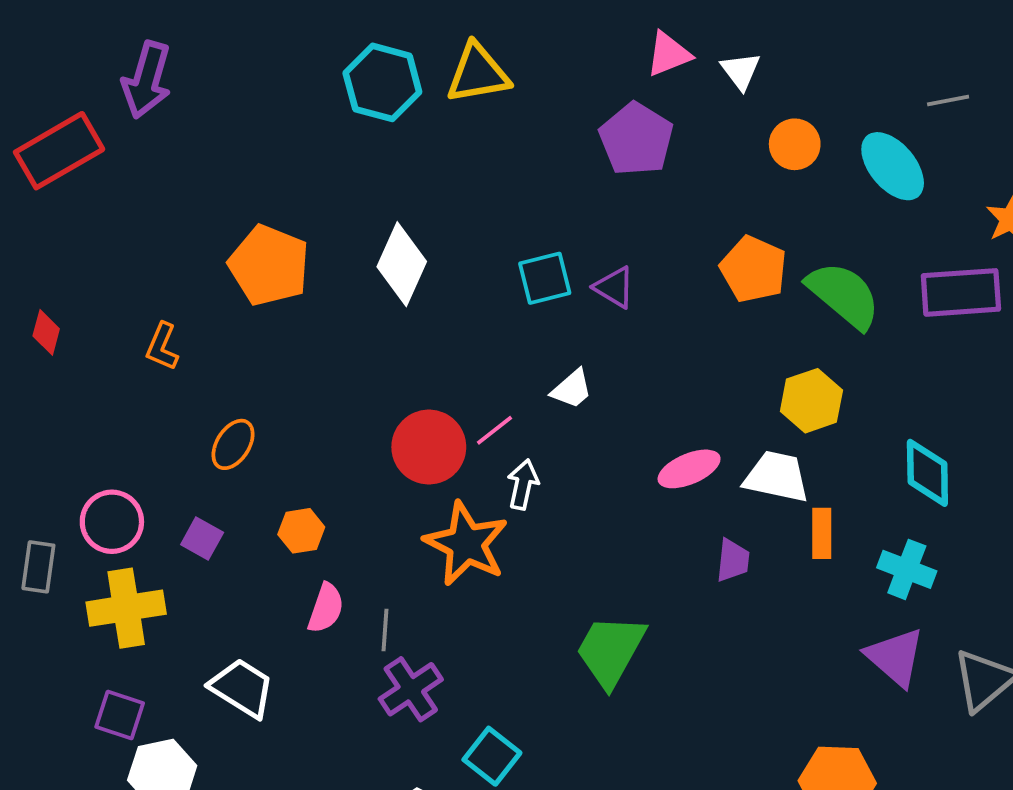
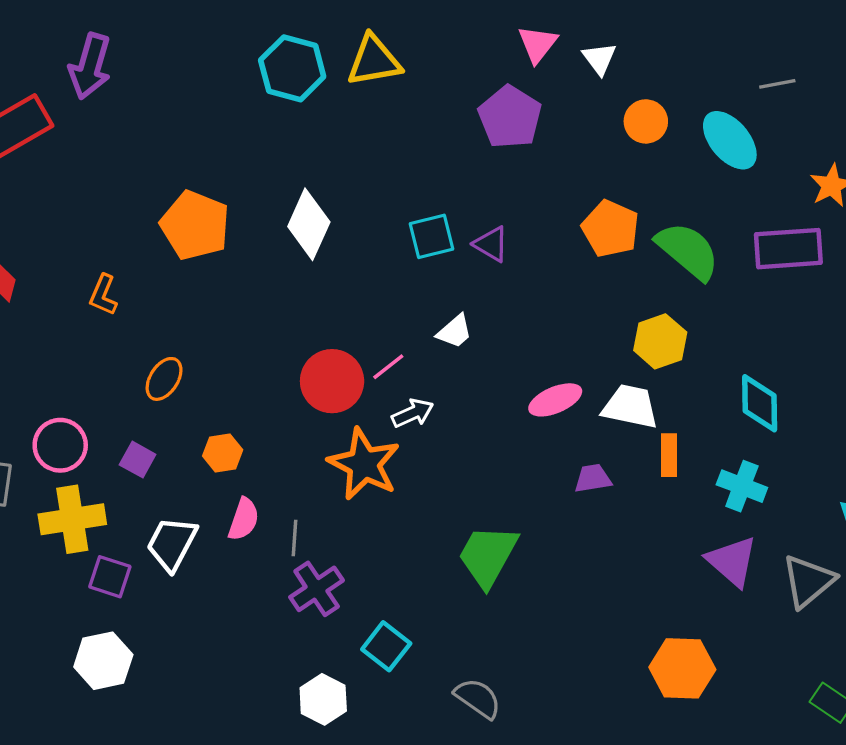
pink triangle: (668, 54) -> (538, 44), turned -30
white arrow: (523, 484) -> (413, 413), turned 54
purple trapezoid: (733, 560) -> (593, 478), turned -105
white trapezoid: (242, 688) -> (172, 544), moved, turned -94
purple square: (120, 715) -> (110, 577), moved

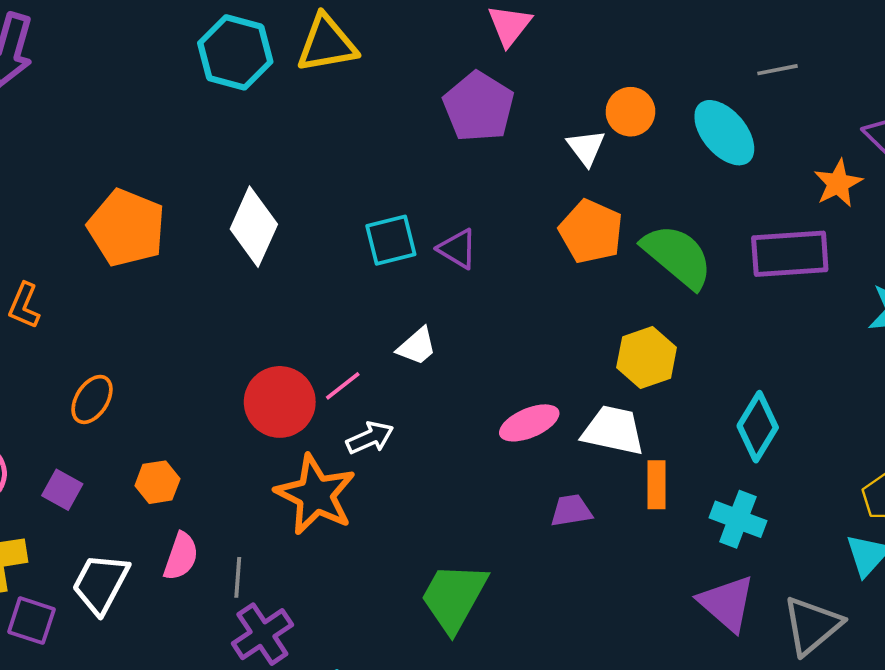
white triangle: (599, 58) -> (586, 148), moved
cyan diamond: (760, 403) -> (758, 427), turned 32

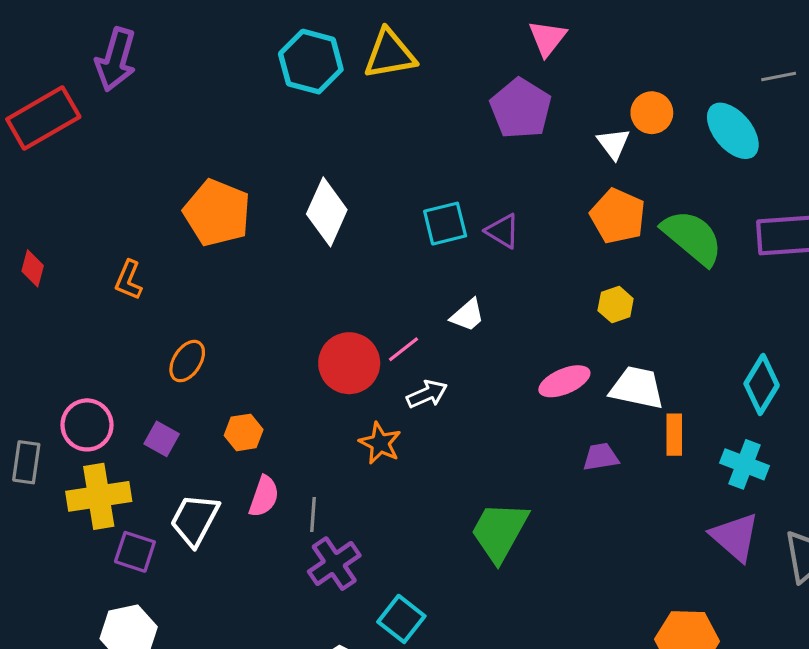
yellow hexagon: (647, 357) -> (616, 305), moved, size x0.7
orange star: (316, 495) -> (380, 443), size x0.6

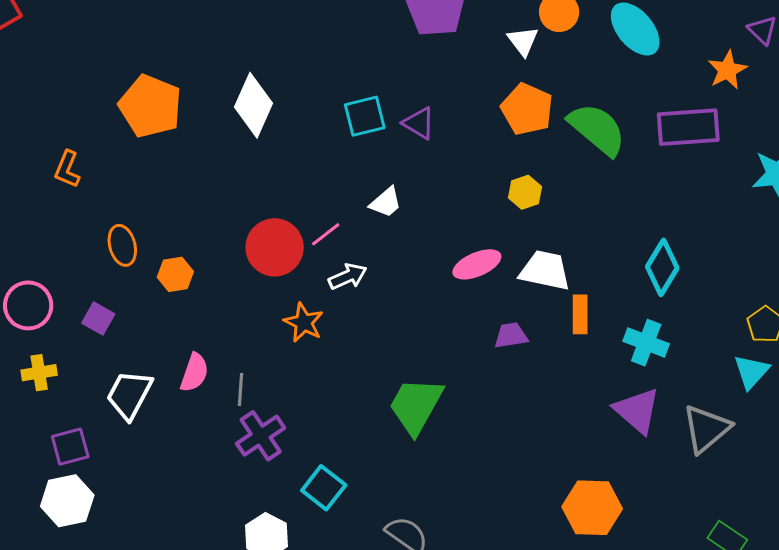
orange ellipse: (187, 361) -> (122, 245), turned -48
orange hexagon: (244, 432) -> (175, 274), moved
yellow cross: (99, 496) -> (39, 373), size x0.6
purple square: (135, 552) -> (70, 447), moved, turned -33

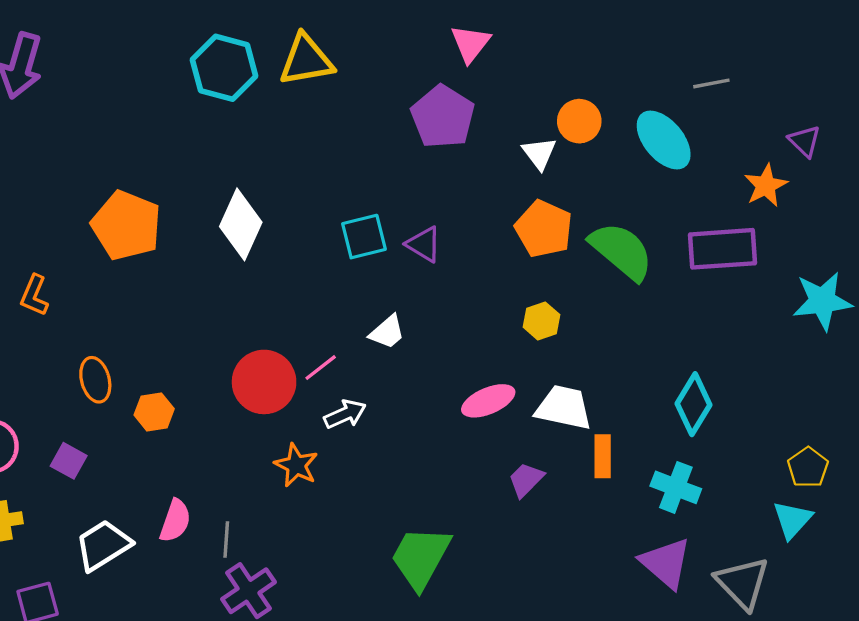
purple trapezoid: (511, 336) -> (526, 480), turned -36
white trapezoid: (129, 395) -> (103, 545), turned 30
gray triangle: (706, 429) -> (742, 583), turned -34

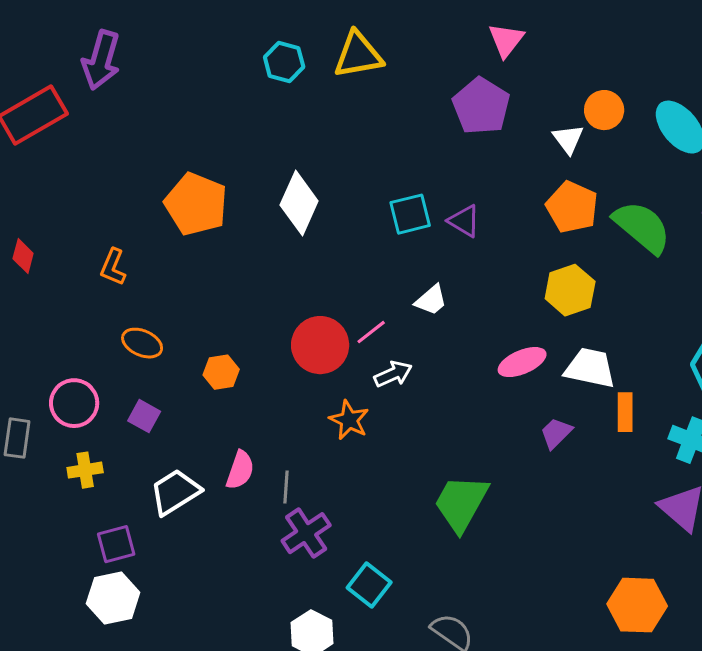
cyan hexagon: (224, 68) -> (284, 62), size x0.7
yellow hexagon: (542, 321) -> (570, 290), size x1.5
orange ellipse: (95, 380) -> (142, 343), moved, turned -51

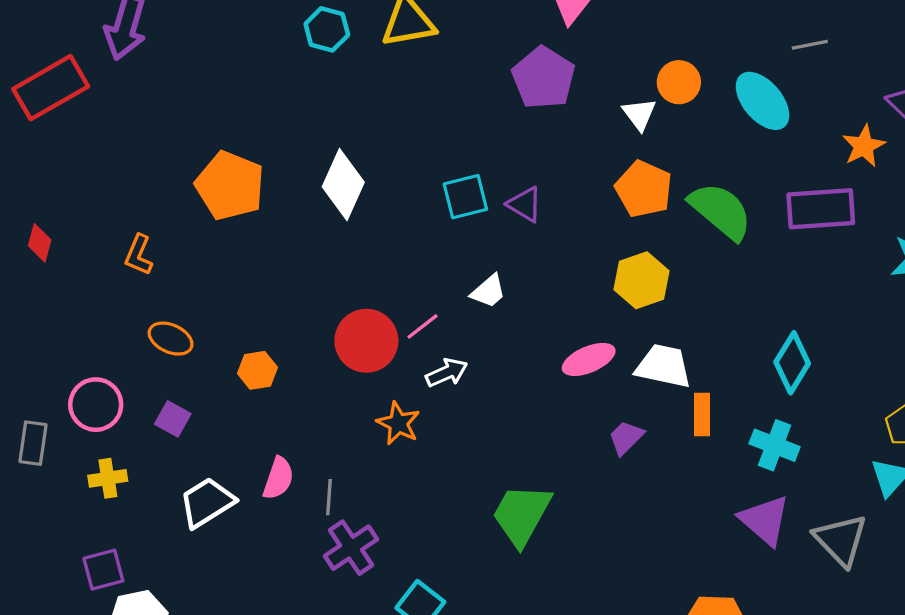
purple square: (116, 544) -> (103, 570), moved

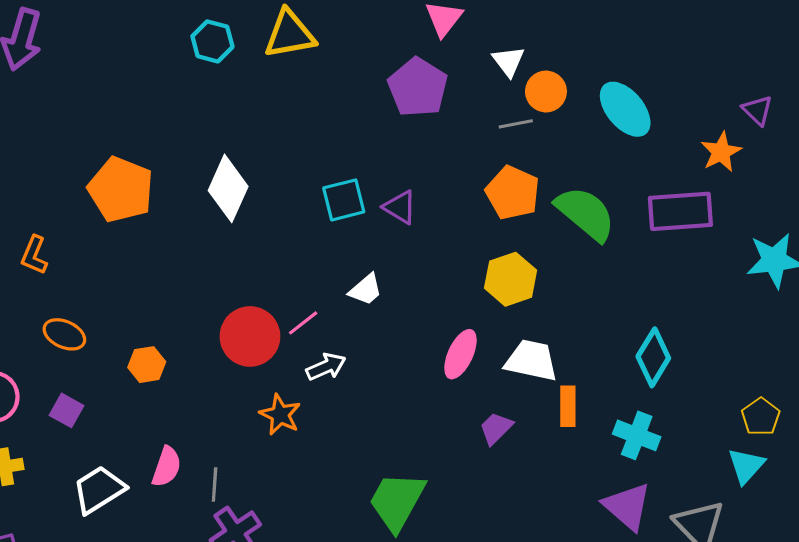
gray line: (810, 45) -> (516, 124), moved
white triangle: (639, 114) -> (508, 61), moved
pink ellipse: (589, 359) -> (460, 354), turned -42

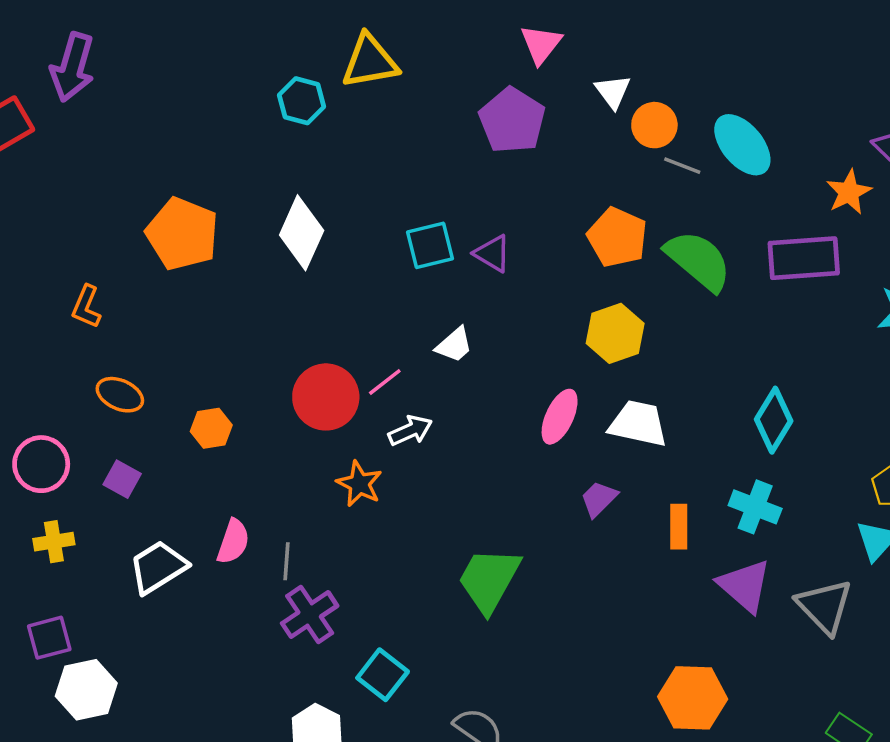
cyan hexagon: (212, 41) -> (302, 101), moved
gray line: (516, 124) -> (682, 166), moved, turned 32
orange rectangle: (568, 406) -> (679, 527), moved

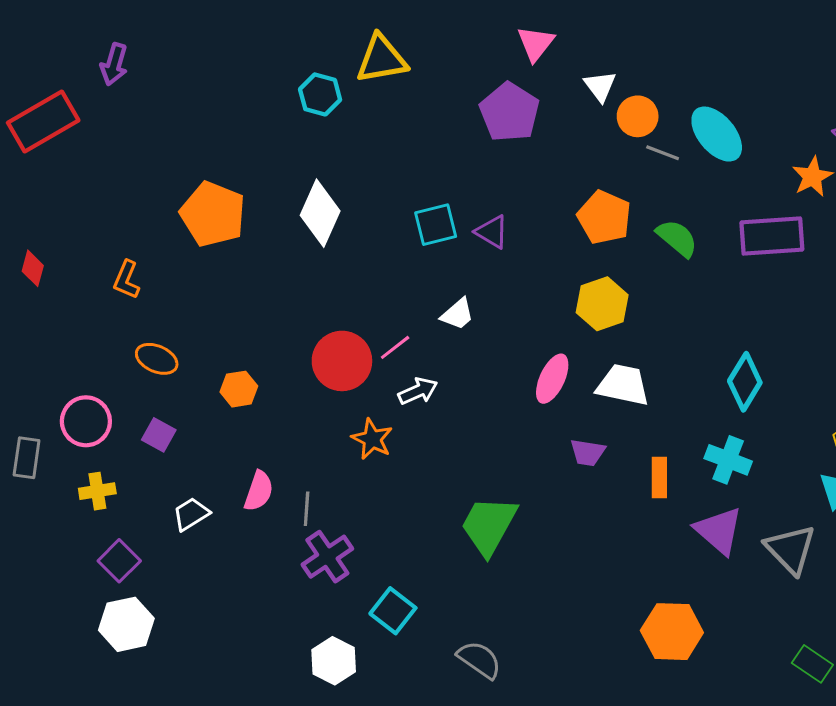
purple arrow: (72, 67) -> (114, 64), size x0.7
green semicircle: (698, 260) -> (677, 238), size x0.7
purple trapezoid: (599, 499) -> (588, 453), turned -126
white trapezoid: (158, 567) -> (191, 514), size x0.7
purple square: (49, 638) -> (119, 561), moved, turned -30

